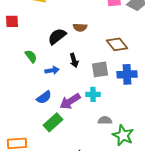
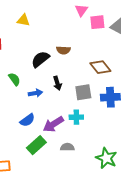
gray semicircle: (105, 120) -> (67, 147), moved

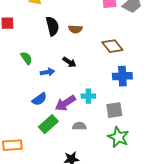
black semicircle: (40, 59) -> (52, 26), moved, turned 114
black arrow: (57, 83) -> (69, 62), turned -40
gray square: (83, 92) -> (114, 110), moved

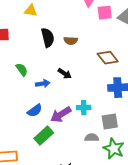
gray semicircle: (79, 126) -> (92, 138), moved

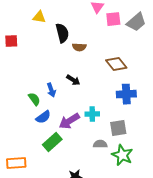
black semicircle: (48, 38) -> (62, 33), moved
green semicircle: (22, 70) -> (34, 99), moved
blue arrow: (43, 84) -> (51, 90), turned 80

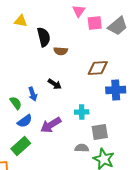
brown diamond: (116, 64) -> (98, 68), turned -55
blue cross: (126, 94) -> (116, 90), moved
cyan cross: (92, 114) -> (82, 112), moved
green rectangle: (52, 142) -> (21, 146), moved

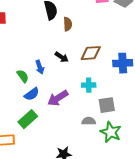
brown semicircle: (61, 51) -> (68, 24), turned -96
brown diamond: (98, 68) -> (91, 53), moved

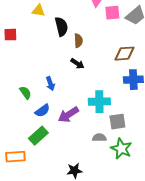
brown diamond: (91, 53) -> (124, 54), moved
black arrow: (62, 57) -> (77, 64), moved
green semicircle: (23, 76) -> (25, 93), moved
cyan cross: (89, 85) -> (99, 102), size x1.5

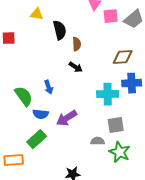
green semicircle: (25, 93) -> (24, 96), size x1.5
cyan cross: (99, 102) -> (108, 94), moved
blue semicircle: (42, 111) -> (41, 114), turned 42

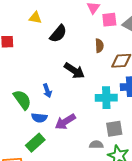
black semicircle: (60, 30) -> (58, 34), turned 54
brown semicircle: (77, 44) -> (99, 46), moved
black arrow: (76, 67) -> (74, 71), size x1.5

